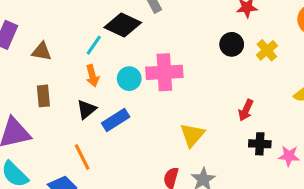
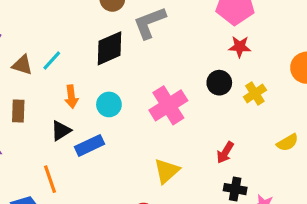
black diamond: (123, 25) -> (109, 48), turned -56
cyan line: (94, 45) -> (52, 61), moved
pink cross: (164, 72) -> (168, 105), moved, turned -36

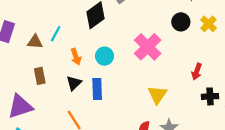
blue rectangle: (89, 145) -> (97, 89), turned -54

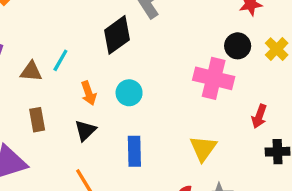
pink cross: (148, 47) -> (214, 78), moved, turned -32
blue rectangle: (97, 89) -> (134, 151), moved

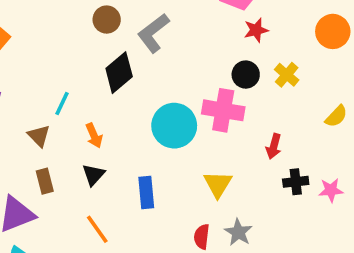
brown triangle: (31, 71) -> (39, 136), moved, turned 45
cyan circle: (129, 93) -> (174, 126), moved, size x1.6
brown rectangle: (37, 120) -> (45, 181), moved

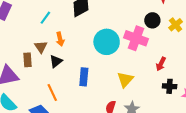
brown triangle: (39, 136) -> (41, 47), moved

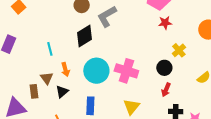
cyan line: (45, 18) -> (50, 49), turned -48
black circle: (152, 20) -> (164, 68), moved
pink cross: (136, 38) -> (126, 71), moved
cyan circle: (107, 42) -> (96, 71), moved

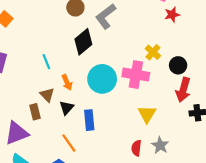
yellow cross: (179, 50) -> (153, 52), moved
red arrow: (166, 90) -> (183, 90), size x1.5
blue rectangle: (90, 106) -> (89, 120), moved

